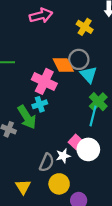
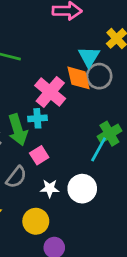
cyan triangle: (89, 75) -> (89, 57), moved
pink square: (76, 142) -> (39, 155), moved
gray semicircle: (47, 162) -> (16, 177), moved

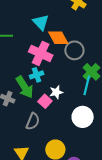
cyan triangle: (89, 57) -> (41, 22), moved
gray circle: (99, 76) -> (74, 50), moved
white star: (50, 188) -> (56, 92), moved

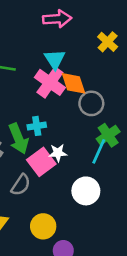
pink cross: (41, 53) -> (50, 82), moved
pink square: (45, 101) -> (41, 162), size x1.5

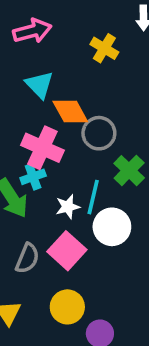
pink cross: (50, 82) -> (42, 148), moved
cyan line: (99, 151) -> (93, 197), moved
pink square: (41, 162) -> (67, 251), moved
white circle: (86, 191) -> (112, 227), moved

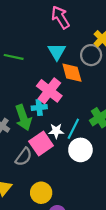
pink arrow: (32, 31) -> (60, 17), turned -120
gray circle: (99, 133) -> (91, 55), moved
pink square: (67, 251) -> (41, 143), moved

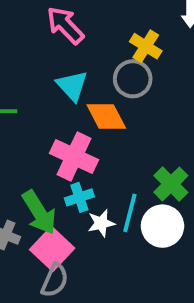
cyan cross: (39, 107) -> (79, 197), moved
pink square: (41, 143) -> (52, 249), moved
white circle: (80, 150) -> (162, 226), moved

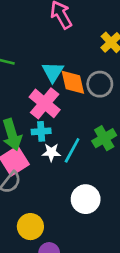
gray circle: (133, 79) -> (100, 84), moved
cyan triangle: (72, 86) -> (53, 72), moved
white circle: (162, 226) -> (86, 199), moved

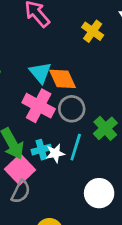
gray circle: (100, 84) -> (72, 109), moved
cyan cross: (41, 131) -> (41, 150), moved

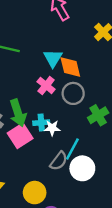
pink cross: (39, 106) -> (46, 86), size x0.7
cyan line: (76, 147) -> (72, 149), moved
gray semicircle: (21, 191) -> (59, 161), moved

